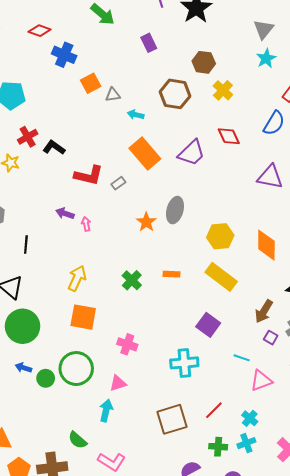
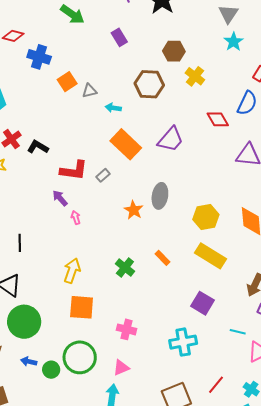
red diamond: (229, 136) -> (218, 119), moved
purple arrow: (65, 213) -> (60, 198), moved, turned 36
orange rectangle: (172, 274) -> (163, 258), turned 49

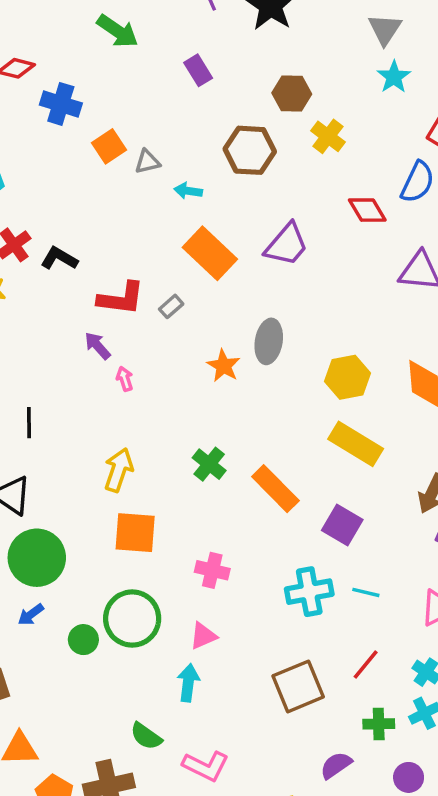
orange rectangle: (163, 258) -> (275, 489), moved, size x1.8
cyan line: (238, 332) -> (366, 592), moved
blue arrow: (29, 362) -> (31, 615), moved, turned -49

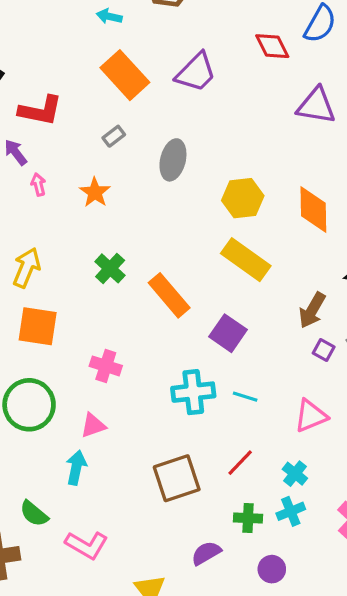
gray rectangle: (171, 306) -> (114, 136), moved
orange star: (224, 366) -> (95, 192), moved

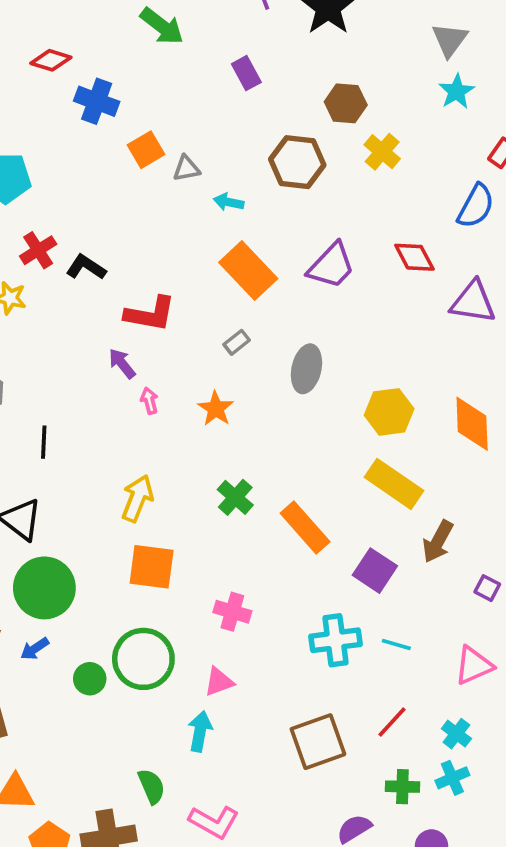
red diamond: (272, 46) -> (414, 257), moved
brown arrow: (312, 310) -> (438, 542), moved
green semicircle: (34, 514) -> (152, 786), turned -152

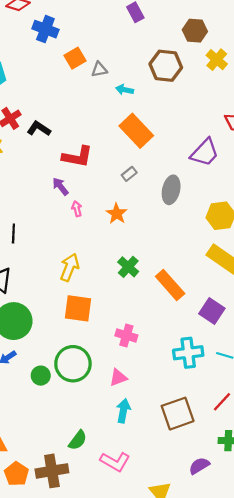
purple trapezoid: (331, 266) -> (205, 153), moved
cyan arrow: (200, 731) -> (123, 411), moved
green semicircle: (152, 786) -> (78, 440), turned 60

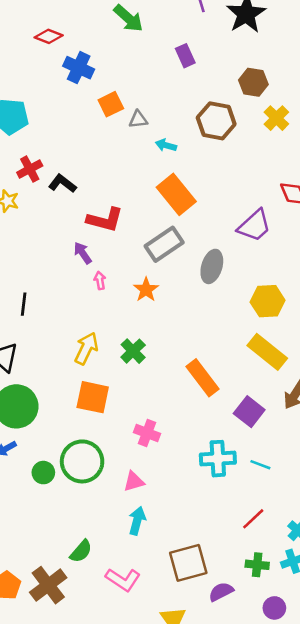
gray rectangle: (129, 174) -> (164, 244), size x2.0
green cross: (128, 267) -> (133, 351), moved
brown square: (178, 414) -> (188, 563), moved
brown cross: (52, 471) -> (48, 585), turned -32

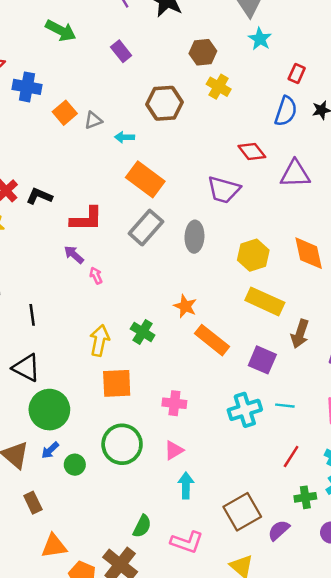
brown hexagon: (253, 82) -> (203, 52), moved
purple trapezoid: (254, 226) -> (224, 190), turned 72
orange star: (146, 290) -> (185, 306), moved
green circle: (43, 473) -> (75, 465), moved

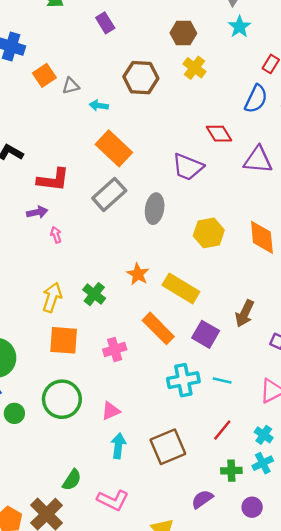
purple arrow: (74, 255) -> (37, 212), turned 120
yellow rectangle: (265, 301) -> (181, 288), moved
orange rectangle: (212, 340) -> (158, 328), moved
pink cross: (174, 403) -> (115, 349), moved, turned -30
brown square: (242, 512) -> (168, 447), moved

